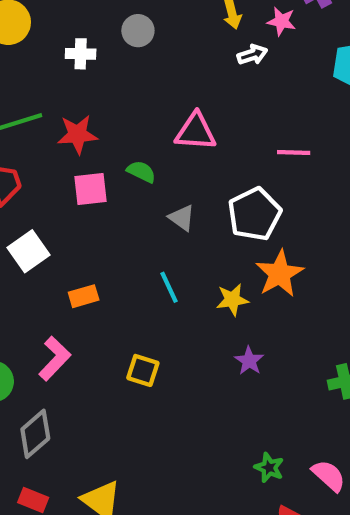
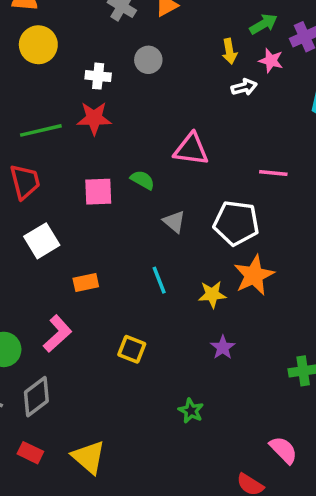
red star: (77, 134) -> (94, 118), moved
white pentagon: (254, 214) -> (236, 223), turned 30
green star: (269, 468) -> (191, 411), moved

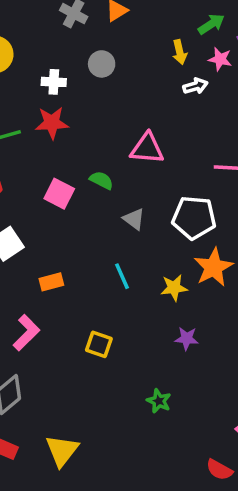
pink square: (98, 192) -> (59, 194), turned 32
purple star: (223, 347) -> (187, 338), turned -30
yellow triangle: (89, 457) -> (62, 451), turned 30

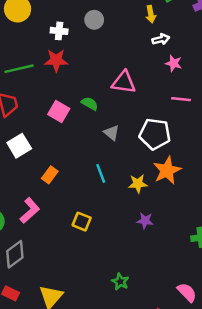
pink star: (220, 59) -> (174, 63), moved
orange rectangle: (51, 282) -> (50, 175), turned -42
green star: (159, 401) -> (120, 282), moved

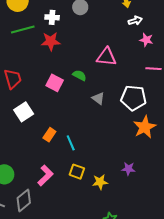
green line: (19, 69) -> (23, 29), moved
cyan line: (101, 173) -> (71, 143), moved
yellow star: (138, 184) -> (100, 182), moved
pink L-shape: (30, 210) -> (45, 175), moved

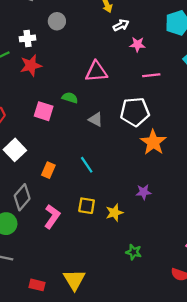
cyan line: (71, 143) -> (87, 165), moved
gray diamond: (24, 200) -> (22, 197), moved

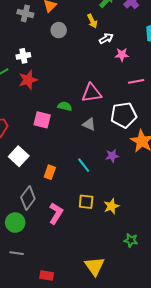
gray circle: (57, 21) -> (59, 30), moved
pink triangle: (96, 72) -> (92, 93), moved
purple star: (144, 192) -> (112, 156), moved
yellow triangle: (74, 280) -> (95, 266), moved

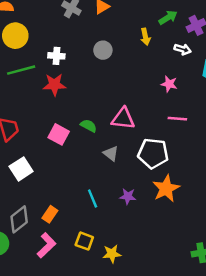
gray circle: (59, 30) -> (103, 50), moved
white arrow: (106, 38) -> (183, 49), moved, turned 32
orange rectangle: (50, 172) -> (50, 214), moved

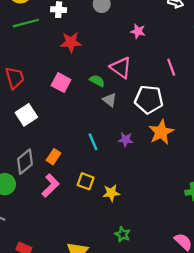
pink star: (169, 84) -> (138, 31), moved
red star: (55, 85) -> (71, 42), moved
pink triangle: (123, 119) -> (121, 68), turned 30
pink line: (177, 119) -> (171, 67), turned 66
green semicircle: (89, 126) -> (97, 81), moved

